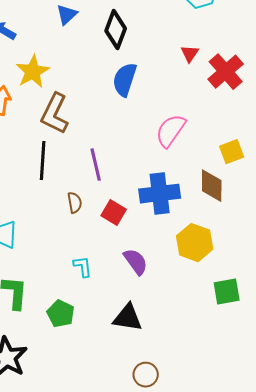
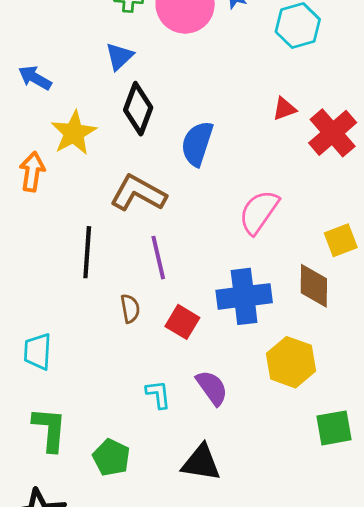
black diamond: (116, 30) -> (138, 109), moved
red triangle: (190, 54) -> (284, 109), turned 36
brown L-shape: (55, 114) -> (138, 193), moved, turned 93
cyan L-shape: (83, 267) -> (158, 394), moved

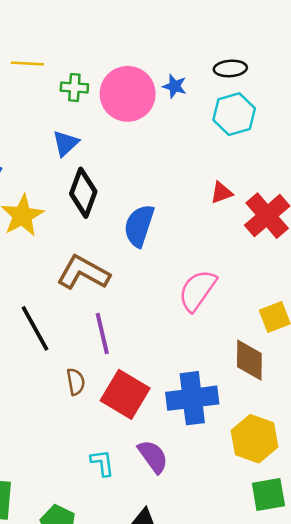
black line: (87, 252) -> (35, 328), turned -33
blue cross: (244, 296) -> (192, 398), moved
red square: (182, 322) -> (125, 394), size x1.5
yellow hexagon: (291, 362) -> (254, 439), moved

